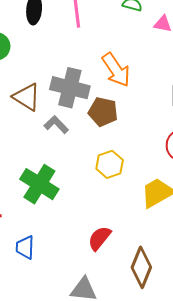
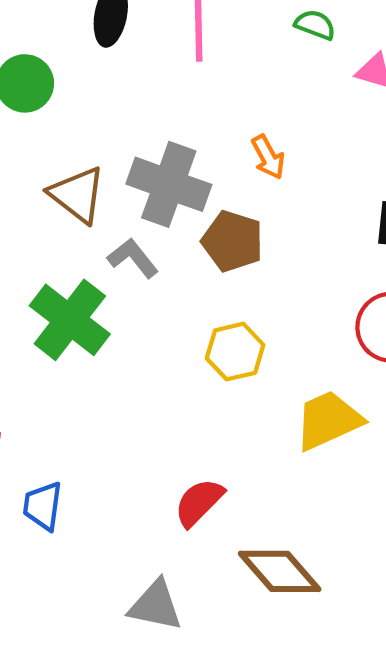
orange arrow: (116, 70) -> (268, 157), size x0.6
green cross: (39, 184) -> (70, 320), moved
brown diamond: (141, 267) -> (280, 571), turned -69

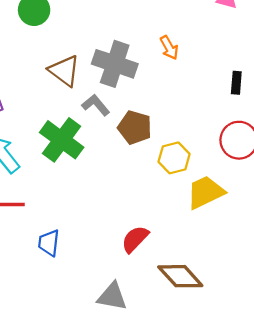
brown pentagon: (233, 241) -> (135, 127), moved
yellow hexagon: (235, 352) -> (174, 158), moved

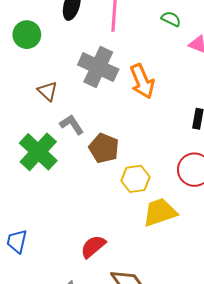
orange arrow: (169, 48) -> (142, 81), size x1.6
gray cross: (115, 64) -> (98, 67), moved
brown triangle: (64, 71) -> (47, 91), size x0.7

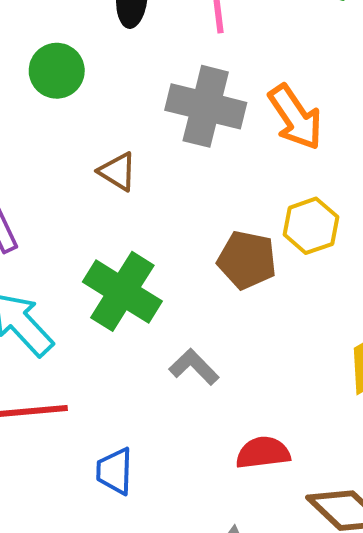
gray L-shape: (72, 125) -> (194, 367), moved
yellow hexagon: (136, 179) -> (311, 226), moved
red semicircle: (93, 247) -> (263, 453), turned 44

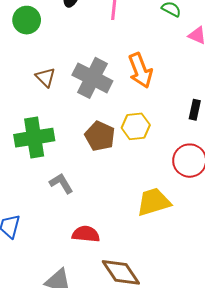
gray cross: (206, 106) -> (92, 78), moved
green cross: (122, 291) -> (34, 138), turned 36

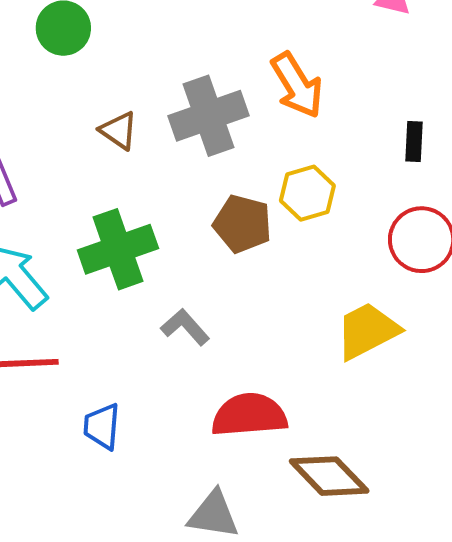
gray cross: (92, 78) -> (208, 116), turned -36
red semicircle: (86, 234) -> (249, 415), size x1.4

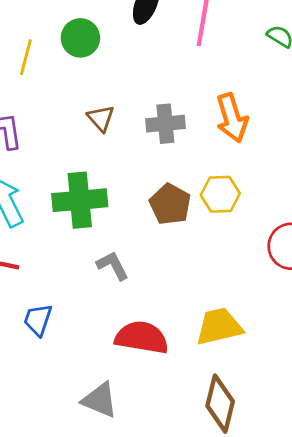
gray cross: (208, 116) -> (165, 124), size x0.7
yellow trapezoid: (367, 331) -> (219, 327), moved
brown diamond: (329, 476) -> (220, 404), moved, turned 44

